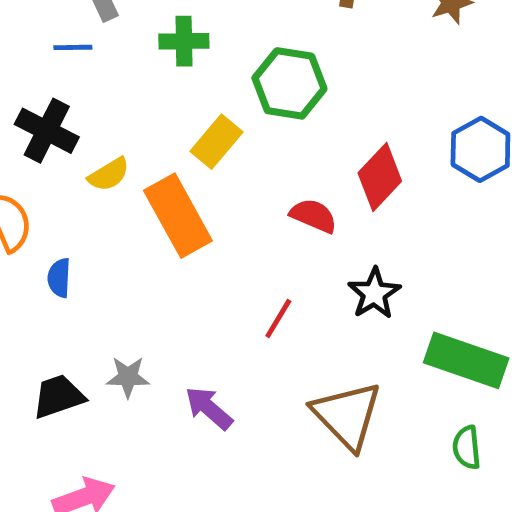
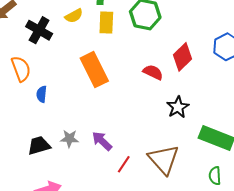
yellow rectangle: (216, 142) -> (106, 22), moved, turned -40
yellow semicircle: (109, 174) -> (74, 16), moved
red line: (278, 319) -> (124, 164), moved
purple arrow: (209, 408) -> (102, 141), moved

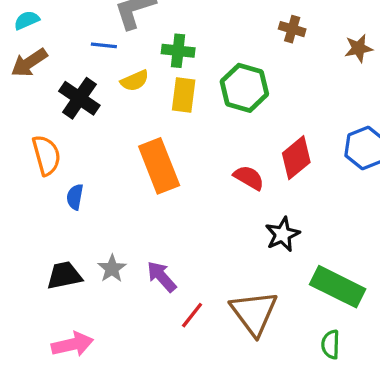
gray star: (69, 139) -> (112, 269), turned 30

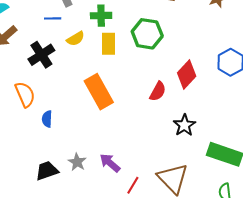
black cross: (79, 98) -> (41, 55), turned 30
red semicircle: (249, 178) -> (158, 91), turned 96

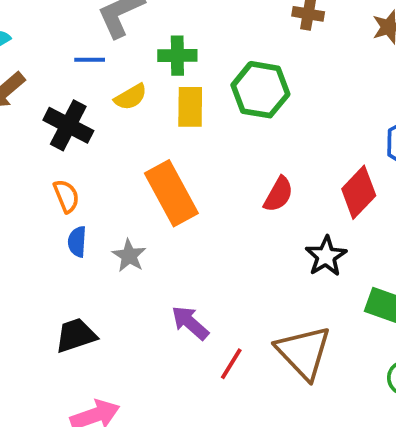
black cross: (41, 55) -> (68, 125), turned -30
red diamond: (187, 74) -> (359, 192), moved
orange semicircle: (25, 94) -> (66, 196), moved, size x0.7
gray star: (77, 162) -> (129, 256), moved

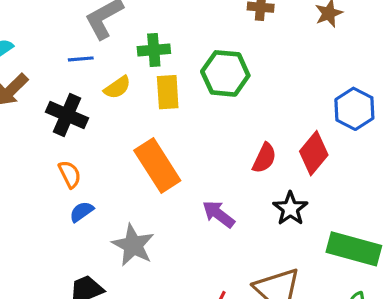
red semicircle: (278, 194) -> (264, 158), moved
blue semicircle: (77, 242) -> (81, 212), turned 55
gray star: (129, 256) -> (133, 245), moved, size x1.5
purple arrow: (190, 323) -> (218, 214), moved

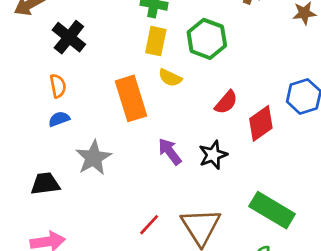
yellow semicircle: (117, 87) -> (170, 78), moved, turned 45
red semicircle: (264, 158) -> (226, 102), moved
black star: (290, 209) -> (213, 155), moved

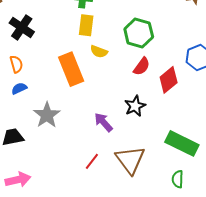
green hexagon: (207, 39) -> (139, 33), moved
purple arrow: (170, 152) -> (103, 122), moved

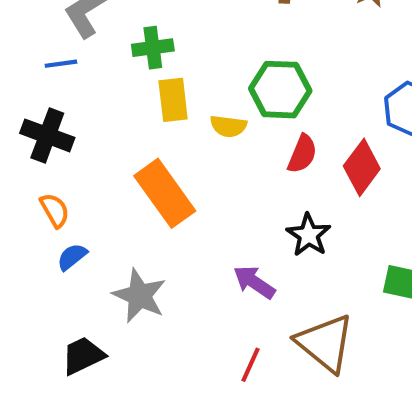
yellow semicircle: (99, 52) -> (228, 126), moved

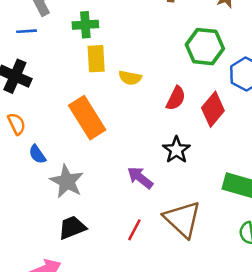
green hexagon: (280, 90) -> (205, 47), moved
blue semicircle: (72, 257) -> (37, 154), moved, turned -90
black trapezoid: (83, 356) -> (72, 228), moved

